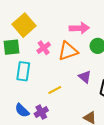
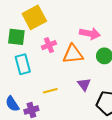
cyan rectangle: (23, 71) -> (23, 64), turned -36

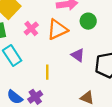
yellow line: (50, 91) -> (47, 72), turned -56

